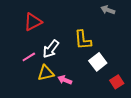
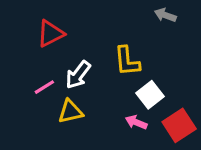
pink arrow: (65, 80) -> (136, 122), moved
red square: (117, 82) -> (179, 125), size x1.5

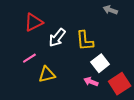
white arrow: (78, 75) -> (57, 38), moved

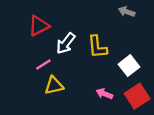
pink line: (29, 58) -> (43, 64), moved
white square: (100, 63) -> (129, 66), moved

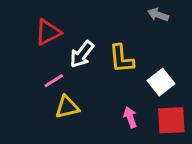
pink arrow: (104, 94) -> (130, 117), turned 49
red square: (137, 96) -> (171, 120), turned 30

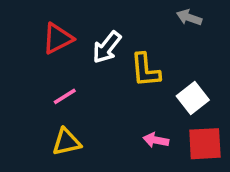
white arrow: (82, 54) -> (107, 47), moved
yellow triangle: (67, 107) -> (67, 142), moved
pink arrow: (130, 117) -> (156, 140), turned -60

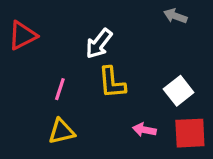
red triangle: (58, 39) -> (22, 35), moved
yellow L-shape: (145, 70) -> (112, 83), moved
pink line: (65, 96) -> (60, 89), turned -40

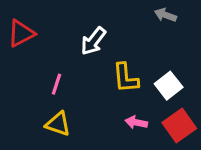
yellow L-shape: (112, 83) -> (126, 78), moved
yellow triangle: (61, 131) -> (58, 124), turned 32
red square: (190, 133) -> (179, 126), turned -32

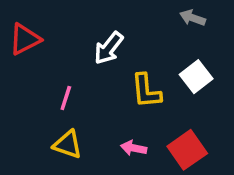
white square: (169, 86) -> (196, 77), moved
pink arrow: (136, 122) -> (134, 148), moved
red square: (179, 126) -> (187, 150), moved

